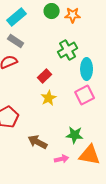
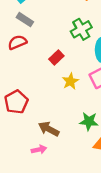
yellow star: (49, 98) -> (70, 81), moved
pink arrow: (62, 159) -> (39, 150), moved

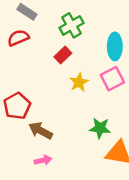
green cross: (81, 29) -> (72, 25), moved
brown arrow: (49, 129) -> (41, 131), moved

